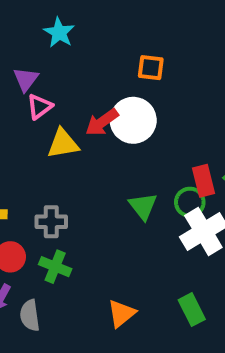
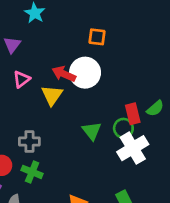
pink triangle: (40, 107) -> (21, 79), moved
red arrow: (102, 122) -> (64, 74), turned 60
yellow triangle: (63, 144) -> (52, 95), moved, turned -45

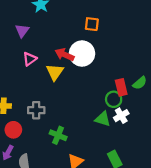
green triangle: (92, 131) -> (103, 119), moved, turned -35
white cross: (133, 148) -> (121, 116), size x0.6
green cross: (32, 172) -> (58, 135), moved

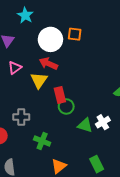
white circle: (82, 54) -> (50, 39), moved
red rectangle: (121, 87) -> (60, 95), moved
green circle: (114, 99) -> (66, 106), moved

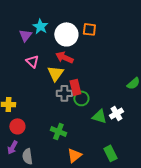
cyan star: (25, 15) -> (40, 26), moved
pink triangle: (15, 68) -> (32, 61), turned -40
gray cross: (21, 117) -> (64, 93), moved

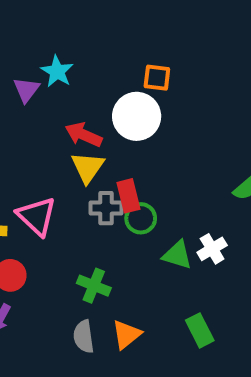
white circle: (66, 34) -> (137, 116), moved
red arrow: (64, 57) -> (84, 135), moved
pink triangle: (32, 61) -> (37, 216), moved, size x1.5
gray semicircle: (27, 156) -> (84, 337), moved

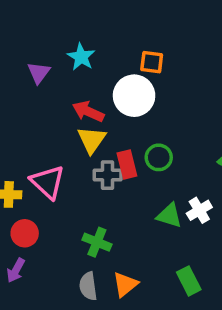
cyan star: (57, 71) -> (81, 57), moved
green circle: (141, 218) -> (159, 157), moved

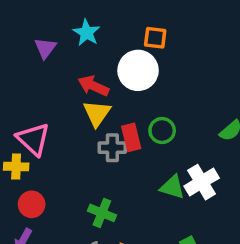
pink triangle: (48, 182) -> (33, 139), moved
white cross: (199, 210) -> (202, 182), size x1.4

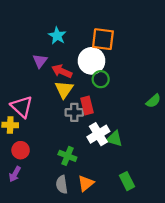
orange square: (155, 38) -> (103, 39), size x1.5
purple triangle: (45, 48) -> (40, 61), moved
green circle: (162, 130) -> (101, 79), moved
white cross: (202, 182) -> (98, 134), moved

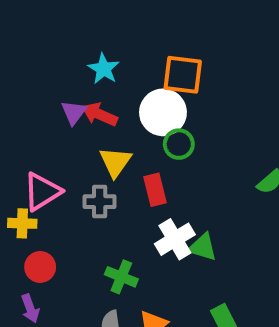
red arrow: (62, 71) -> (100, 114), moved
pink triangle: (22, 107) -> (42, 192), turned 45
gray cross: (74, 112) -> (100, 202), moved
purple arrow: (15, 174) -> (30, 309), turned -49

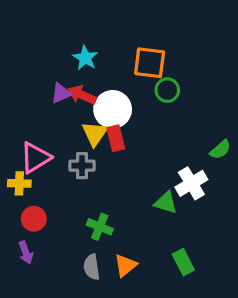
purple triangle: (74, 112) -> (61, 93), turned 30
white circle: (163, 112) -> (113, 109), moved
green circle: (179, 144) -> (167, 90), moved
red rectangle: (155, 190) -> (116, 138), moved
white cross: (175, 239) -> (191, 183), moved

